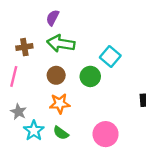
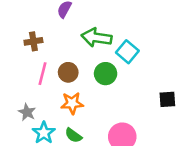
green arrow: (61, 44) -> (97, 38), moved
pink line: (14, 76) -> (42, 74), moved

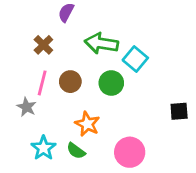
brown cross: (33, 41) -> (43, 45), moved, turned -36
orange star: (72, 103) -> (87, 124), moved, turned 30
gray star: (27, 112) -> (27, 107), moved

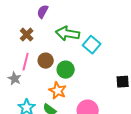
green circle: (111, 83) -> (66, 70), moved

